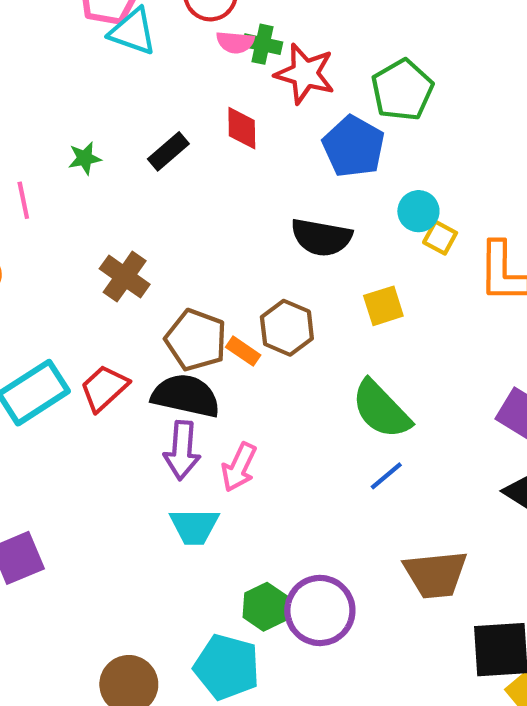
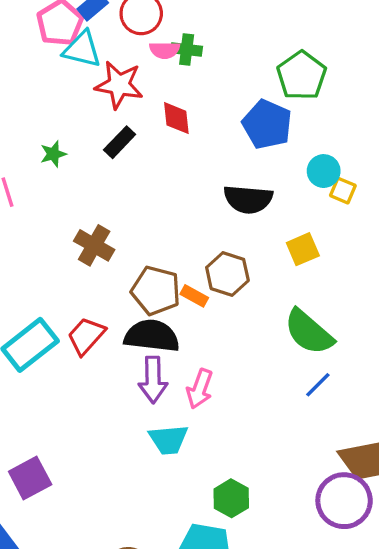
red star: (305, 74) -> (119, 85), moved
purple circle: (320, 610) -> (344, 501), moved

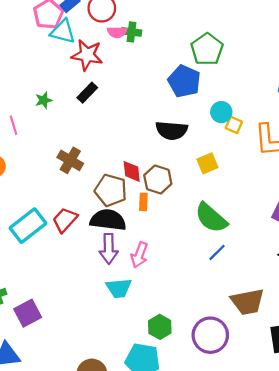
red diamond: (176, 118) -> (132, 171), moved
orange rectangle: (194, 296) -> (143, 202), moved, turned 63
purple circle: (344, 501) -> (210, 335), moved

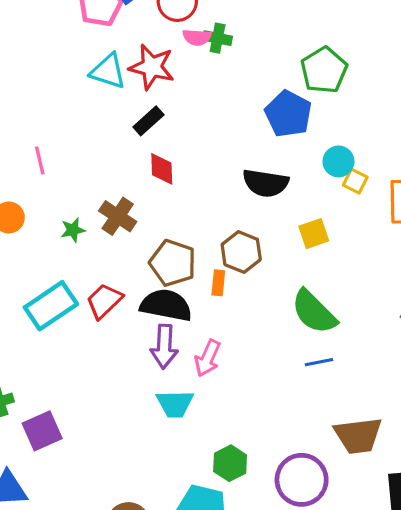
cyan triangle: (63, 32) -> (108, 71), moved
green star: (44, 100) -> (73, 230), moved
red diamond: (132, 171) -> (162, 169), moved
blue line: (217, 252) -> (319, 362), turned 30

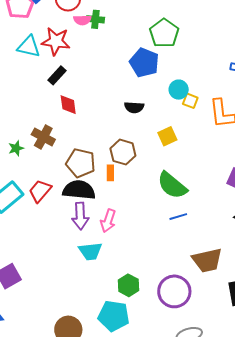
black semicircle: (266, 183) -> (134, 107), size x0.7

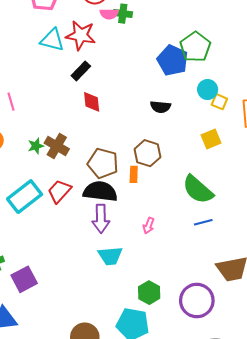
green pentagon: (164, 33) -> (195, 47), moved
yellow square: (167, 136) -> (211, 139), moved
brown cross: (43, 137) -> (57, 146), moved
pink arrow: (108, 221) -> (149, 226), moved, size x0.7

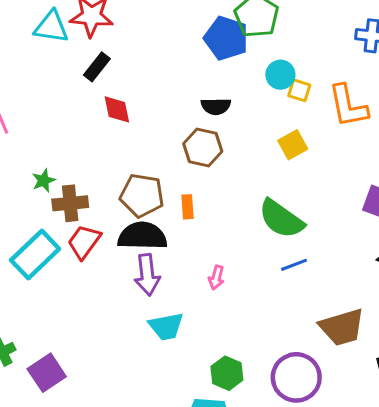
brown cross: (57, 146) -> (70, 203), moved, turned -30
brown hexagon: (147, 153) -> (203, 147), moved

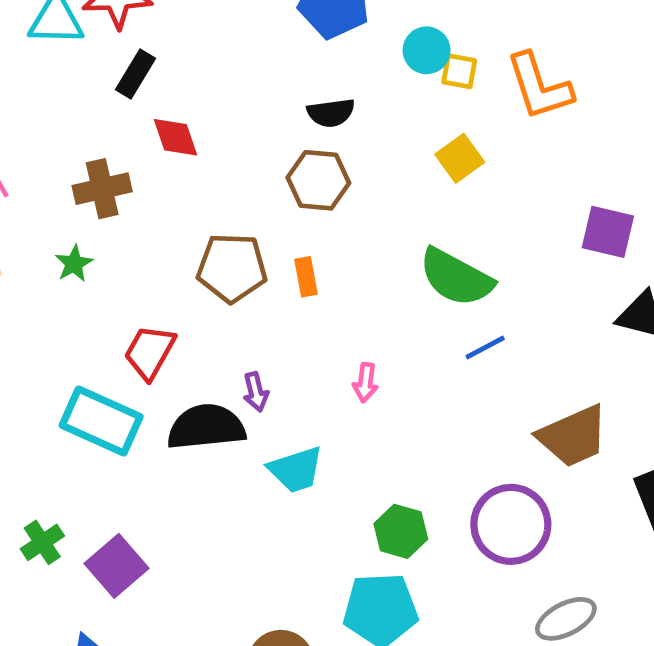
brown cross: (70, 203) -> (102, 189), moved
black semicircle: (142, 236) -> (206, 427), moved
cyan rectangle: (35, 255) -> (101, 421), moved, turned 75
purple arrow: (147, 275) -> (256, 392), size x0.6

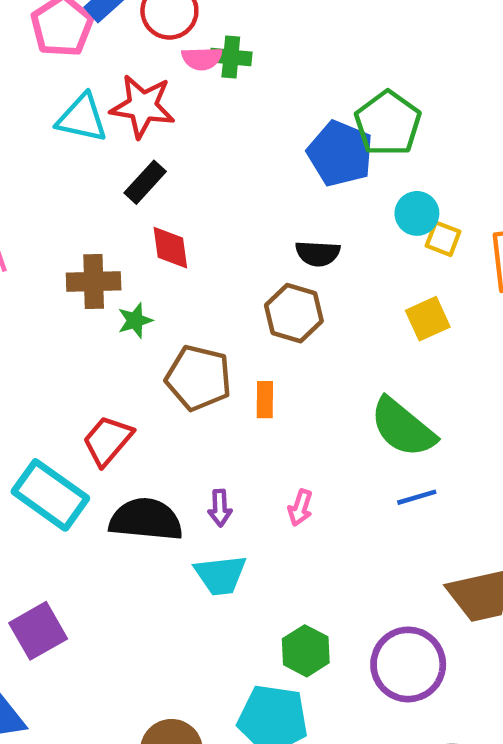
green star: (74, 264) -> (135, 320), moved
purple arrow: (256, 392) -> (220, 508), moved

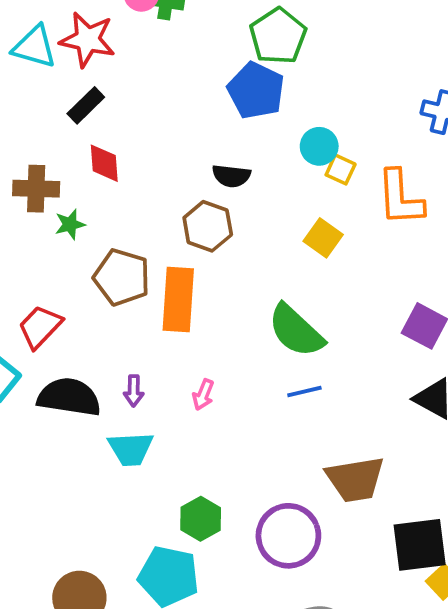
green pentagon: (388, 123) -> (278, 36), moved
yellow square: (428, 319) -> (323, 238), turned -33
orange rectangle: (265, 400) -> (178, 299), size x2.0

